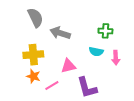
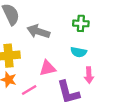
green cross: (105, 31) -> (81, 23), moved
pink arrow: (116, 58) -> (89, 75), moved

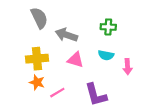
pink triangle: (48, 68) -> (75, 60), moved, turned 30
pink arrow: (89, 75) -> (127, 67), moved

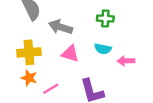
pink arrow: (127, 67) -> (126, 61), turned 91

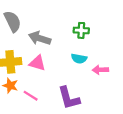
pink triangle: (70, 54) -> (37, 63), moved
pink line: (51, 89) -> (31, 96), turned 63

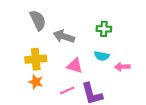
pink triangle: (37, 63) -> (75, 66), moved
pink line: (31, 96) -> (67, 91), moved, turned -56

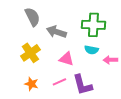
green cross: (104, 29) -> (93, 25), size x1.6
yellow cross: (36, 59) -> (30, 53), turned -30
orange star: (36, 82) -> (31, 84), moved

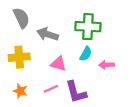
cyan semicircle: (91, 50) -> (86, 54), turned -72
yellow cross: (30, 53) -> (19, 57), turned 30

